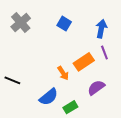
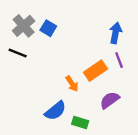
blue square: (64, 24) -> (48, 28), moved
black line: (12, 80) -> (18, 53), moved
green rectangle: (70, 107) -> (80, 123), turned 48

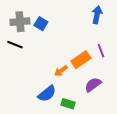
gray cross: (24, 26) -> (20, 22), turned 36
blue arrow: (116, 33) -> (97, 15), moved
orange arrow: (72, 84) -> (61, 71), turned 88

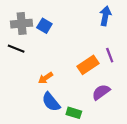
orange arrow: (61, 71) -> (46, 78), moved
blue semicircle: (47, 94) -> (51, 102), turned 90

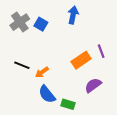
blue arrow: (105, 16) -> (73, 15), moved
gray cross: (22, 24) -> (20, 22), turned -30
black line: (16, 49) -> (22, 65), moved

